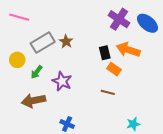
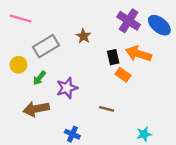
brown star: (66, 42) -> (83, 36), moved
purple star: (62, 81) -> (67, 88), turned 30
brown line: (108, 92) -> (107, 109), moved

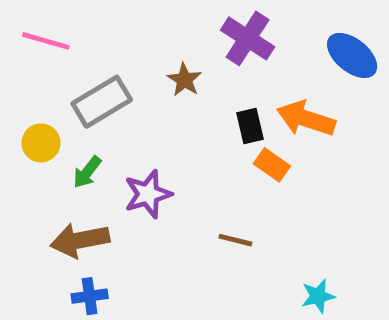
purple cross: (129, 21) -> (248, 38), moved
blue cross: (72, 134) -> (90, 296), moved, turned -32

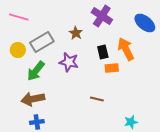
orange arrow: (306, 119) -> (126, 49), turned 45
yellow circle: (41, 143) -> (18, 50), moved
orange rectangle: (272, 165) -> (112, 68), turned -40
green arrow: (87, 172) -> (36, 71), size x1.5
purple star: (148, 194) -> (69, 62), moved, turned 30

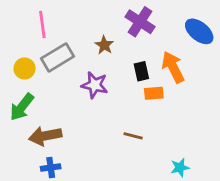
pink line: (19, 17) -> (42, 24), moved, turned 66
green arrow: (36, 71) -> (22, 107), moved

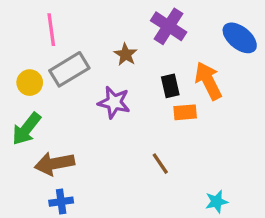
brown line: (133, 136) -> (160, 164), turned 42

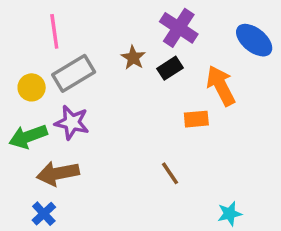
black rectangle: (170, 86) -> (170, 68), moved, turned 70
purple star: (114, 102) -> (72, 123), moved
green arrow: (26, 129) -> (28, 137), turned 32
blue cross: (61, 202) -> (44, 214), moved, turned -35

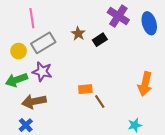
purple cross: (179, 28) -> (118, 16), moved
blue ellipse: (254, 40) -> (149, 23), turned 35
orange arrow: (221, 86) -> (145, 84), moved, turned -140
orange rectangle: (196, 119) -> (85, 89), moved

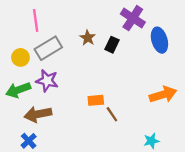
blue ellipse: (149, 23) -> (159, 40), moved
black rectangle: (100, 40) -> (112, 45), turned -32
orange arrow: (145, 84) -> (163, 95), turned -120

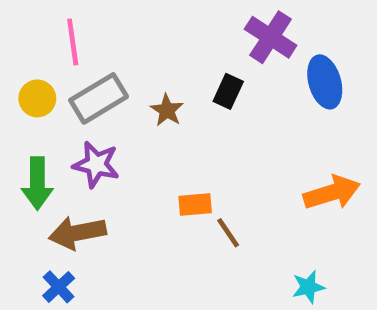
brown star: (88, 38) -> (167, 110), moved
yellow circle: (20, 57) -> (37, 98), moved
green arrow: (18, 90) -> (37, 183), turned -70

